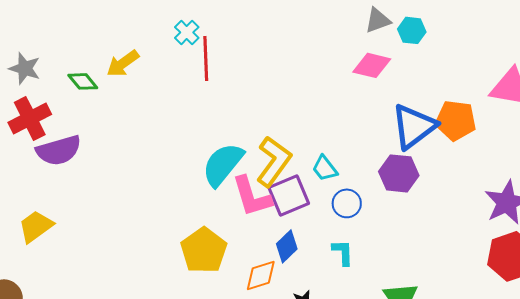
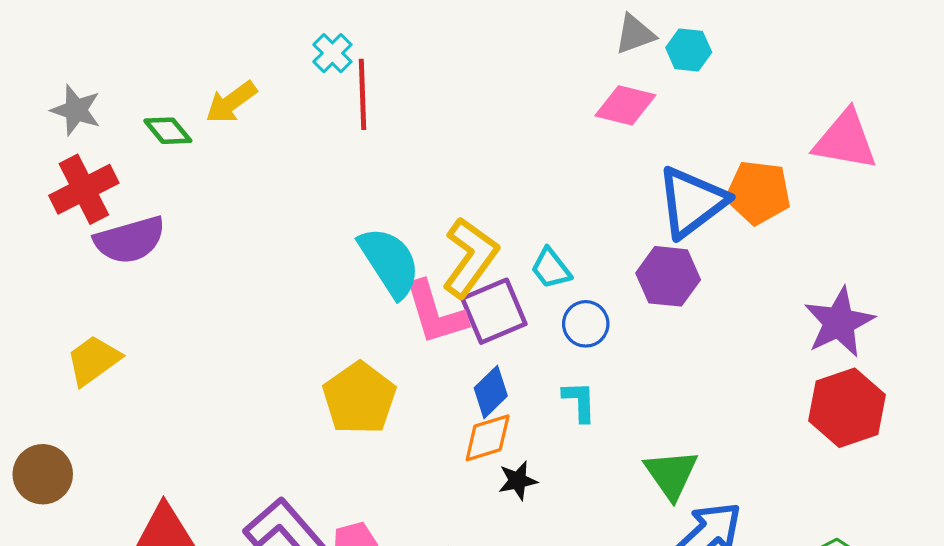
cyan semicircle: (223, 164) -> (389, 262), turned 108
orange diamond: (261, 275) -> (488, 438), moved

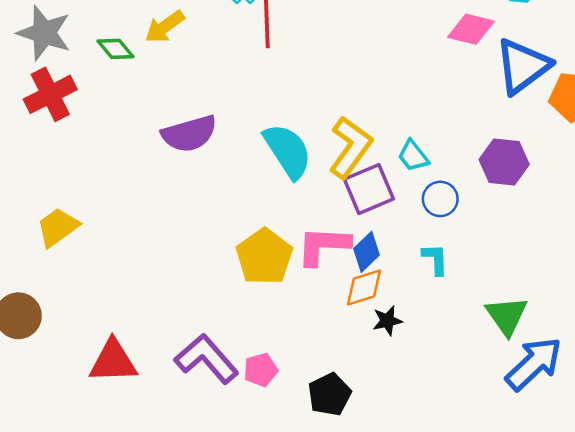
gray star: (76, 110) -> (44, 33), size x1.4
blue triangle: (692, 202) -> (523, 66), moved
purple semicircle: (130, 240) -> (189, 134), moved
pink L-shape: (435, 313) -> (323, 246), moved, turned 110

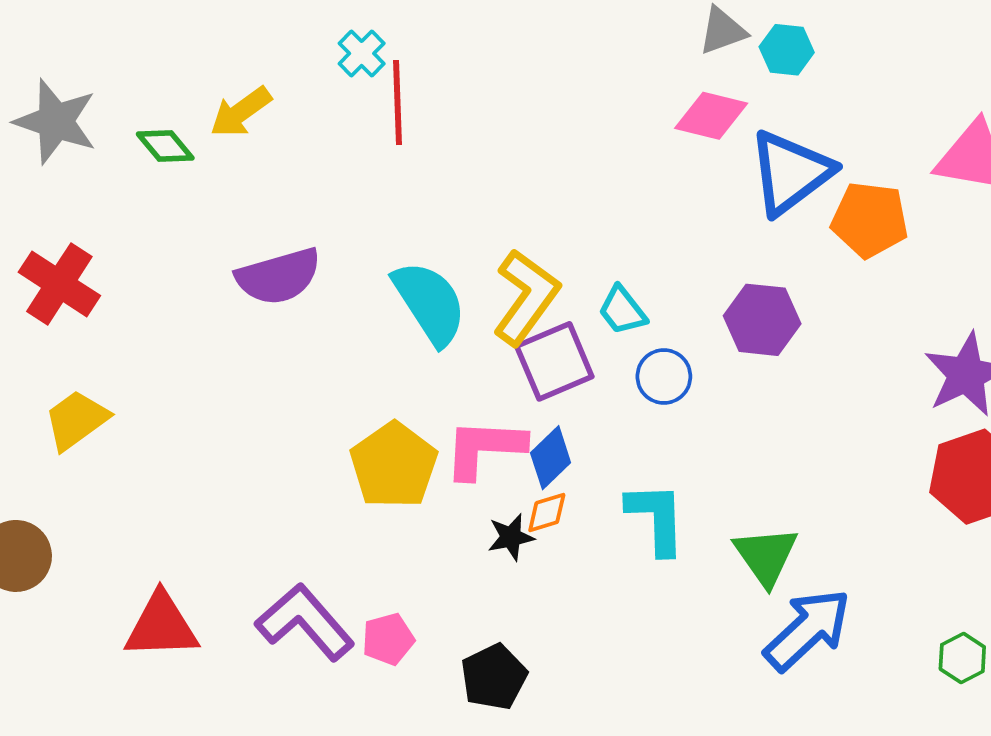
red cross: (50, 94) -> (59, 284), moved, turned -30
cyan L-shape: (435, 259) -> (656, 518), moved, size x1.5
orange diamond: (364, 287) -> (547, 513), size x0.7
black star: (387, 321) -> (511, 537), moved

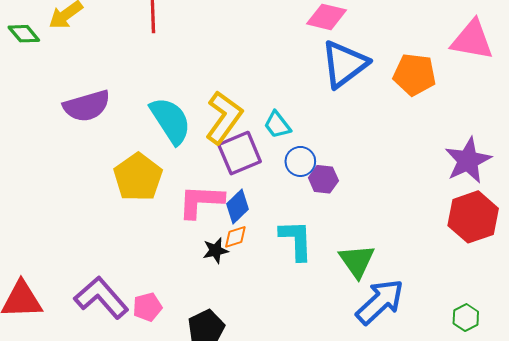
blue triangle: (790, 172) -> (344, 64), moved
purple hexagon: (762, 320) -> (323, 179), moved, size x0.7
yellow pentagon: (394, 465) -> (138, 177), moved

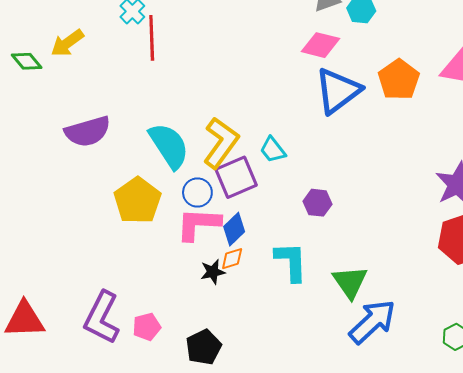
orange pentagon: (415, 75) -> (399, 80), moved, turned 30
blue circle: (300, 161) -> (197, 193), moved
purple L-shape: (101, 298) -> (102, 318), turned -112

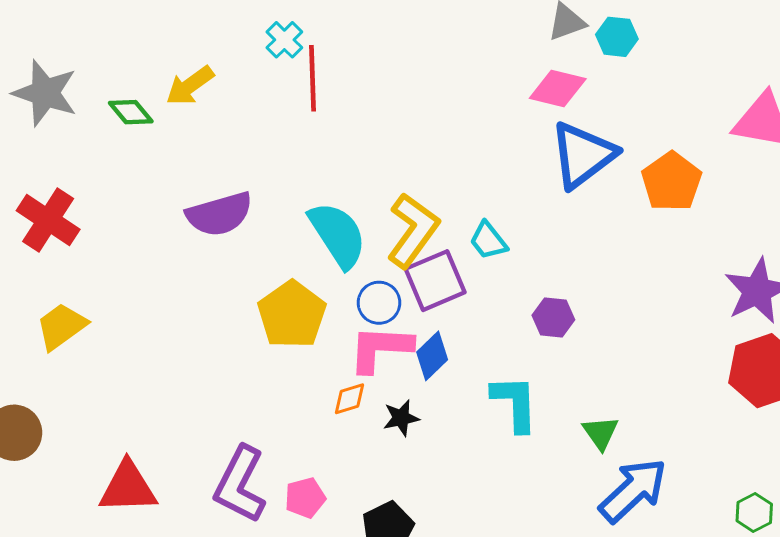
orange pentagon: (399, 80) -> (671, 182), moved
orange diamond: (232, 259) -> (349, 399), moved
green triangle: (350, 282) -> (601, 433), size x0.7

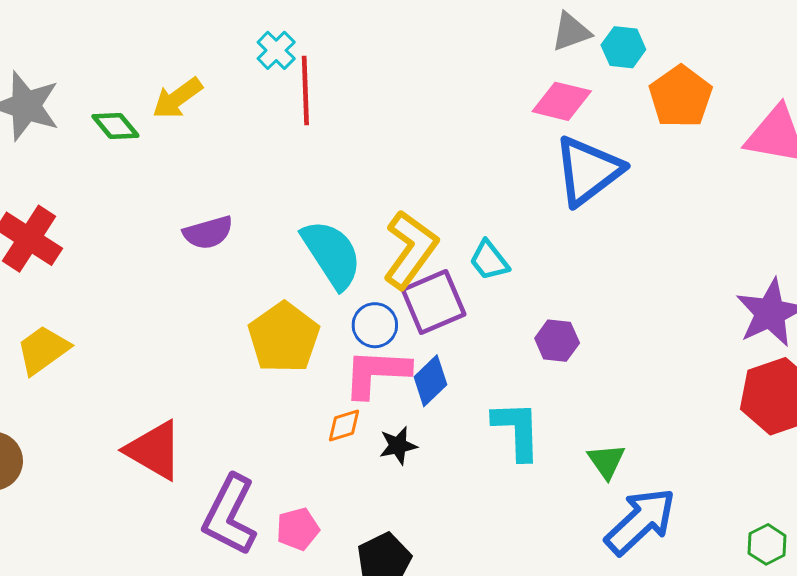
orange pentagon: (671, 182) -> (681, 97), moved
purple semicircle: (219, 214) -> (208, 233), size x0.7
red triangle: (128, 487) -> (154, 450), moved, turned 32

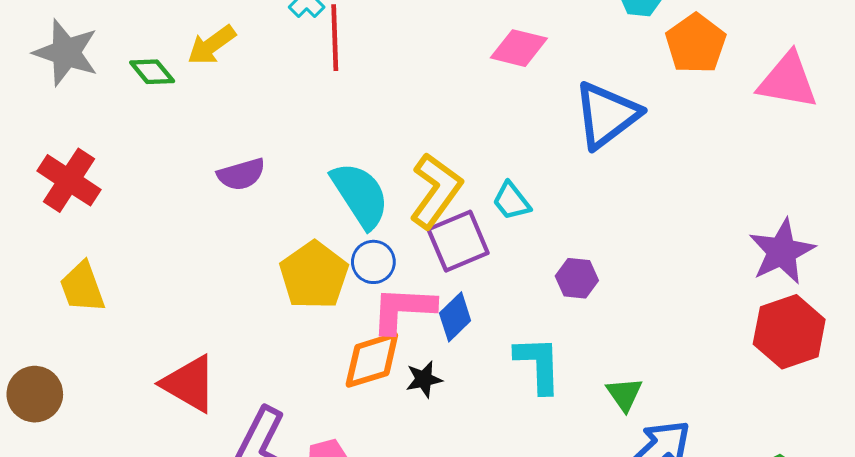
pink diamond: (562, 101) -> (519, 48), moved
blue circle: (375, 325) -> (373, 262), moved
yellow trapezoid: (43, 350) -> (82, 287), turned -74
orange diamond: (344, 426) -> (372, 360), size x1.8

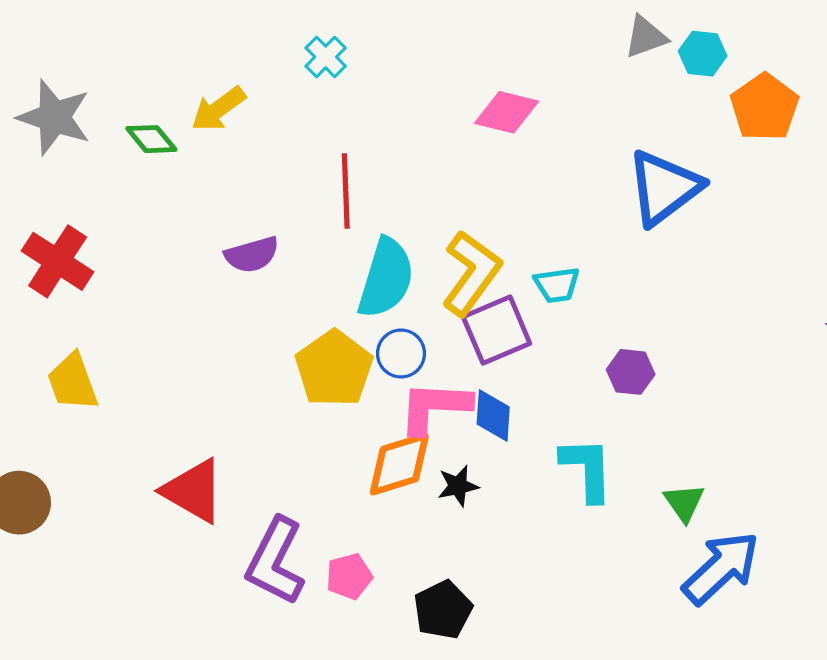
red line: (335, 38) -> (346, 191), moved
pink diamond: (519, 48) -> (507, 112), moved
cyan semicircle: (360, 195) -> (386, 278), turned 50
cyan trapezoid: (512, 201) -> (557, 285), turned -60
blue diamond: (455, 317) -> (493, 415), turned -42

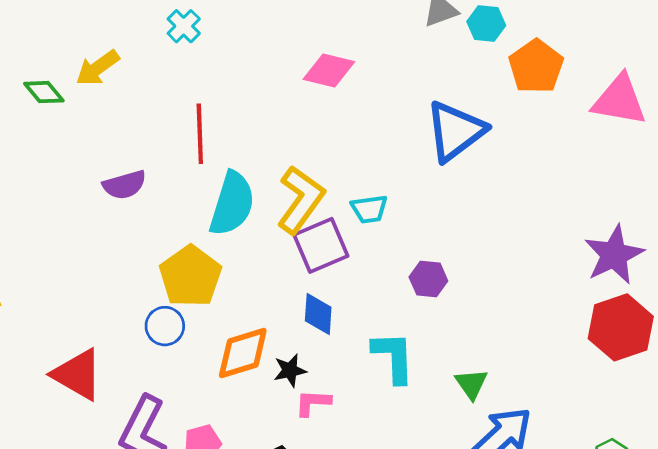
blue circle: (401, 354) -> (165, 326), moved
pink L-shape: (435, 407) -> (313, 403), moved, size x0.6

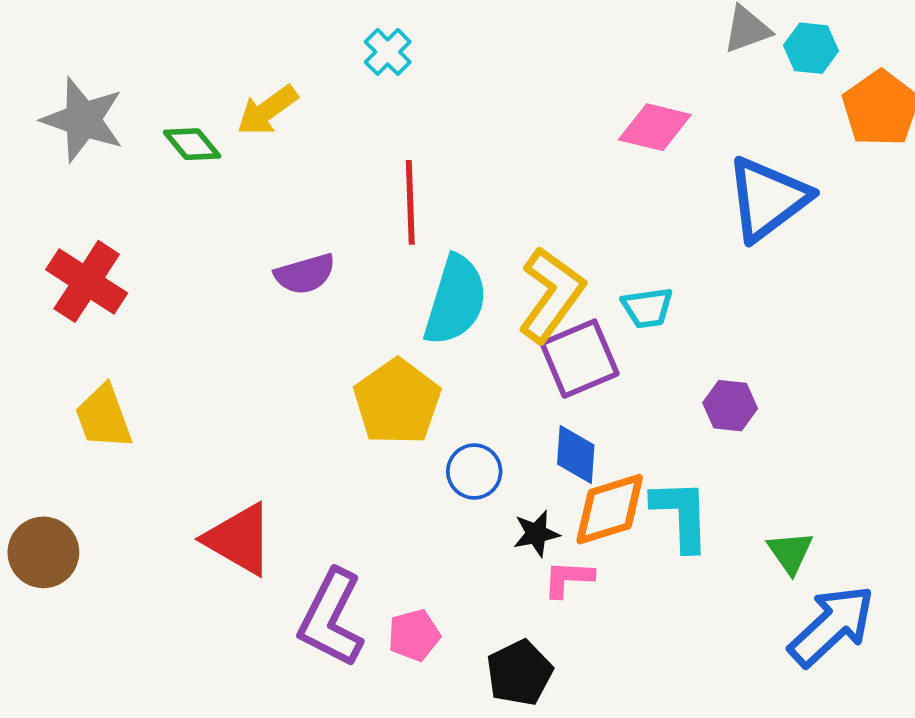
pink diamond: (329, 71) -> (655, 127), moved
blue circle: (165, 326) -> (474, 471), moved
orange diamond: (243, 353) -> (610, 509), moved

